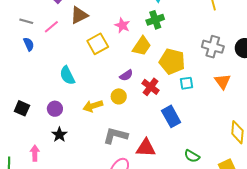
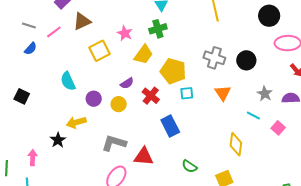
blue semicircle: (29, 44) -> (31, 49), turned 64
yellow arrow: (93, 106) -> (76, 122), moved
black square: (22, 108) -> (22, 96), moved
purple circle: (55, 109) -> (94, 99), moved

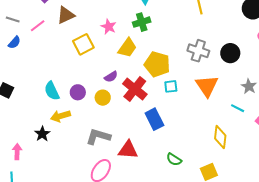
cyan semicircle: (68, 81) -> (52, 91), moved
orange triangle: (223, 93) -> (207, 86), size x1.4
red cross: (151, 96) -> (135, 89), size x1.4

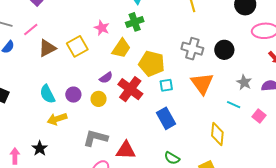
brown triangle: (66, 15) -> (47, 48), moved
blue rectangle: (154, 119) -> (166, 118), moved
black star: (42, 134) -> (40, 148), moved

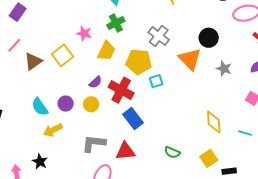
gray cross: (192, 49) -> (159, 36), moved, turned 30
gray star: (244, 82) -> (224, 69), moved
orange triangle: (202, 83) -> (190, 59), moved
cyan line: (234, 105) -> (245, 133), moved
blue rectangle: (166, 118) -> (133, 118), moved

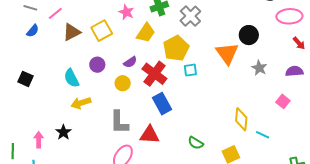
gray cross: (159, 36) -> (190, 16), moved
yellow pentagon: (139, 62) -> (176, 48), turned 30
purple circle: (66, 104) -> (97, 65), moved
cyan line: (245, 133) -> (263, 135), moved
gray L-shape: (94, 143) -> (119, 122), turned -105

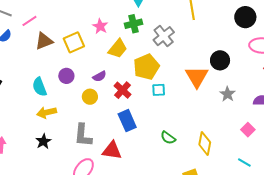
red cross: (154, 74) -> (122, 90), size x0.7
black star: (63, 132) -> (43, 141), moved
cyan line: (263, 135) -> (244, 162), moved
green semicircle: (196, 143) -> (168, 138), moved

